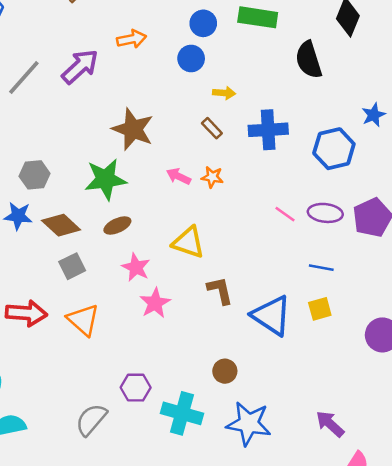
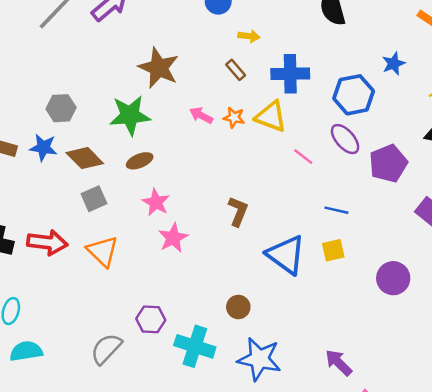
purple ellipse: (325, 213) -> (345, 139), moved, turned 40
yellow triangle: (188, 242) -> (271, 116), moved
brown L-shape: (220, 291) -> (238, 211), moved, turned 32

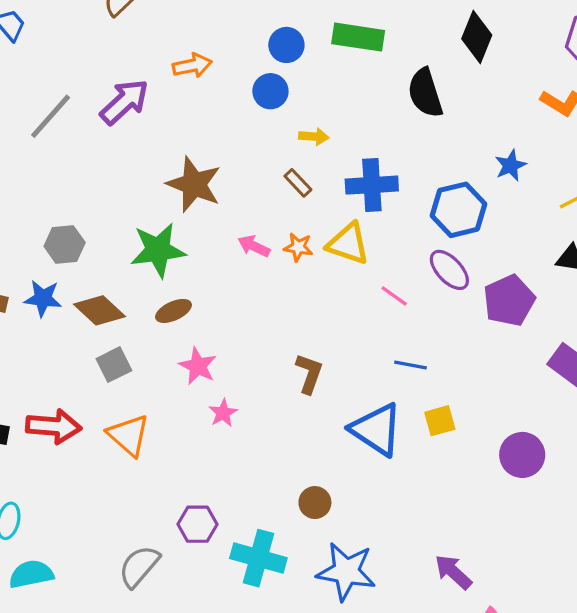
blue line: (336, 210) -> (411, 365), moved
pink star: (173, 238) -> (223, 413), size x0.7

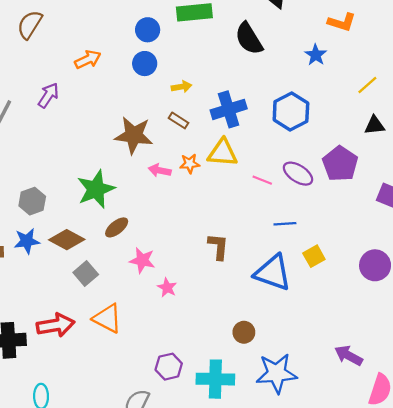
purple arrow: (124, 102) -> (48, 95), size x0.7
blue star: (511, 165) -> (316, 55), moved
brown star: (194, 184) -> (134, 135), moved
purple ellipse: (449, 270) -> (298, 174), moved

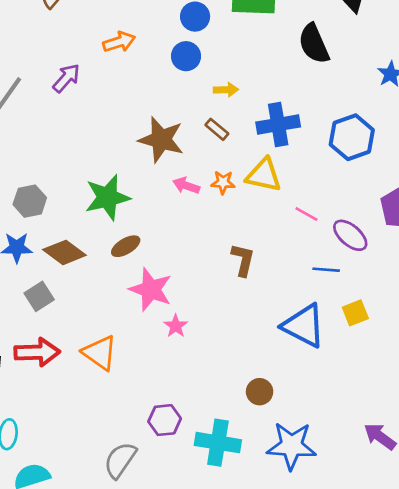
purple ellipse: (298, 174) -> (350, 235), moved
brown L-shape: (218, 247) -> (243, 260), moved
pink star: (142, 260) -> (151, 289), size x1.4
gray square: (86, 273) -> (39, 296), moved

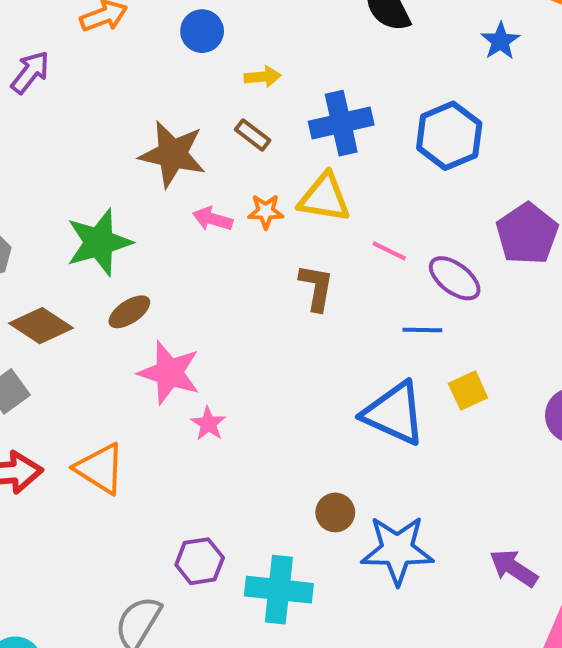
brown L-shape: (243, 260) -> (316, 287), moved
blue star: (292, 446) -> (397, 550), moved

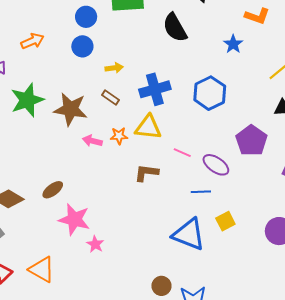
green star: (99, 242) -> (27, 100), moved
brown L-shape: (316, 287) -> (146, 173), turned -90

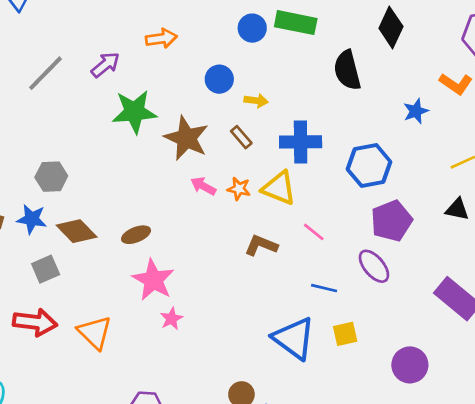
blue circle: (86, 17) -> (252, 28), moved
blue circle: (82, 46) -> (219, 79), moved
purple pentagon: (251, 141) -> (391, 221), moved
purple ellipse: (216, 165) -> (374, 266), moved

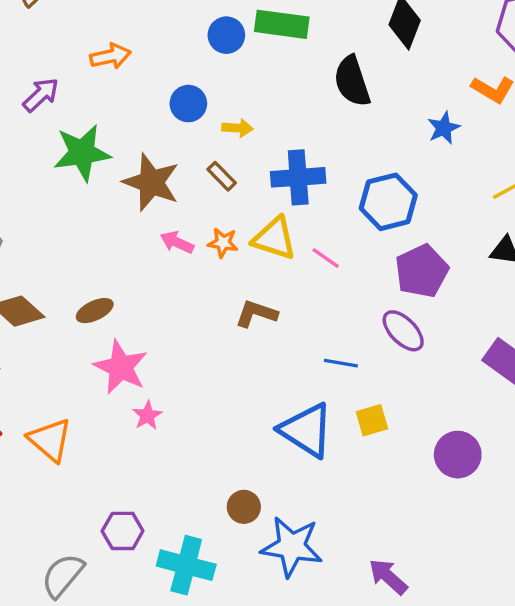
pink line: (314, 232) -> (326, 258), moved

